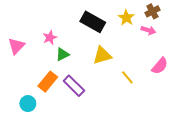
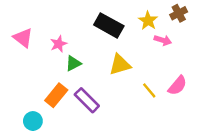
pink arrow: (148, 30) -> (163, 40), moved
pink triangle: (16, 46) -> (23, 38), moved, turned -36
pink semicircle: (160, 66) -> (177, 85), moved

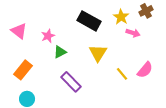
yellow triangle: (120, 65) -> (98, 53), turned -42
orange rectangle: (56, 95) -> (23, 70), moved

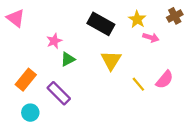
brown cross: (146, 11) -> (175, 16), moved
pink triangle: (19, 31) -> (16, 18), moved
purple rectangle: (71, 82) -> (59, 93), moved

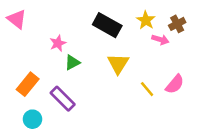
brown cross: (175, 16) -> (177, 24), moved

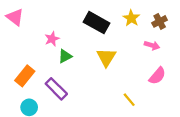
pink arrow: (160, 40) -> (152, 45), moved
yellow line: (147, 89) -> (129, 100), moved

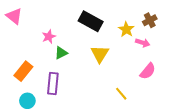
yellow star: (131, 18) -> (126, 29), moved
purple rectangle: (56, 89) -> (53, 83), turned 50

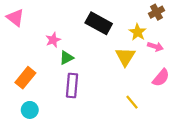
brown cross: (150, 20) -> (156, 12), moved
yellow triangle: (100, 54) -> (125, 57), moved
purple rectangle: (53, 83) -> (72, 85), moved

